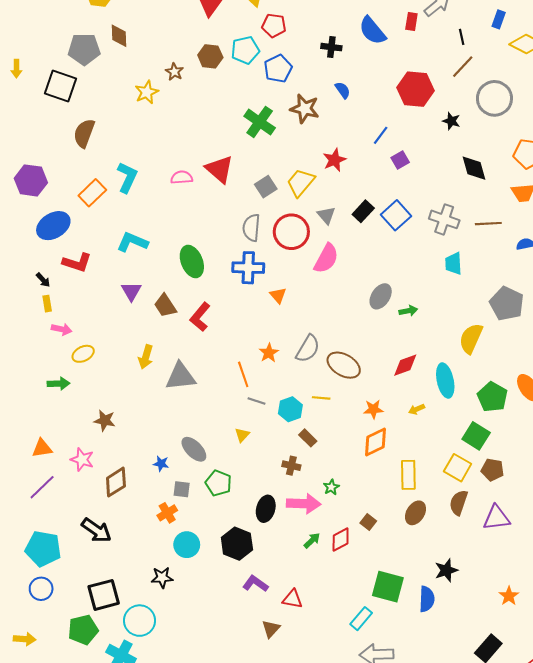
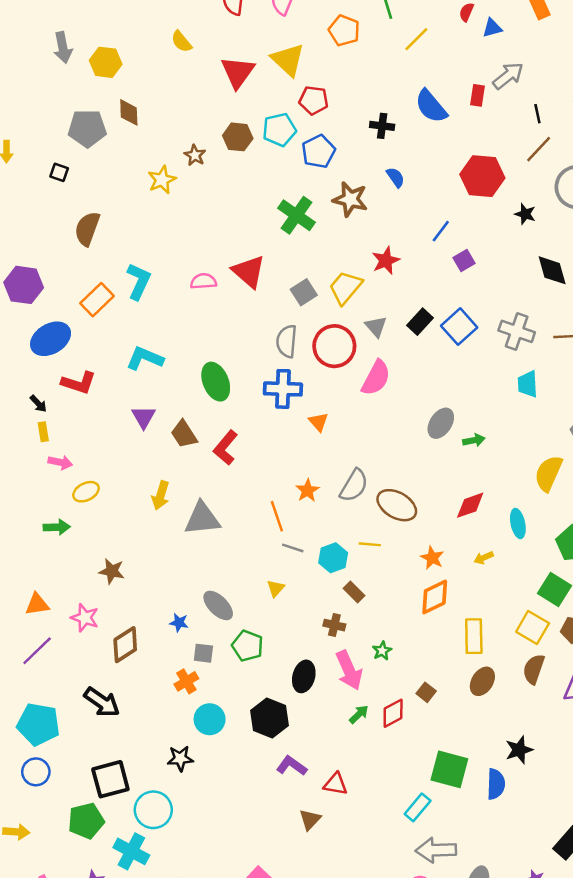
black square: (61, 86) -> (59, 172), size x0.5
cyan ellipse: (445, 381) -> (518, 524), size x0.7
orange star: (373, 409) -> (432, 558), turned 30
pink arrow: (304, 504) -> (349, 670), turned 64

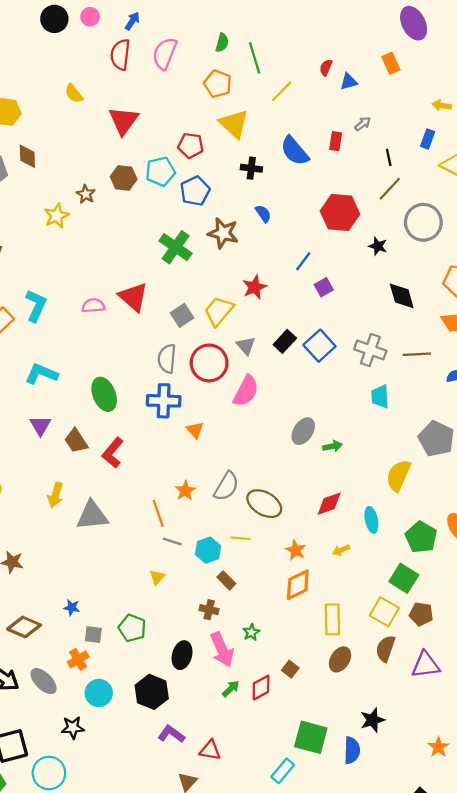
yellow triangle: (288, 60) -> (234, 124), moved
gray arrow: (508, 76) -> (363, 124), size x0.6
gray ellipse: (218, 605) -> (44, 681), moved
brown diamond: (125, 645) -> (24, 627), turned 56

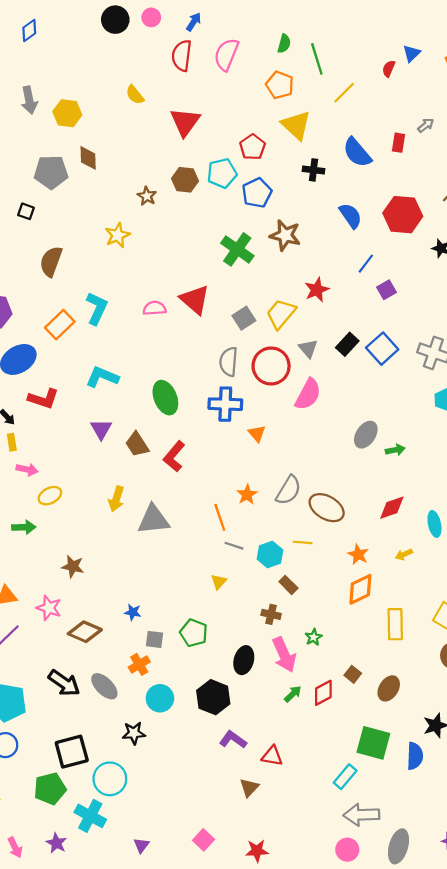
blue triangle: (349, 82) -> (412, 53), moved, turned -30
red pentagon: (191, 145) -> (253, 147), turned 30
blue semicircle: (263, 214) -> (351, 216), moved, size x1.4
yellow star: (57, 216) -> (117, 235), moved
brown ellipse: (340, 659) -> (389, 688), moved

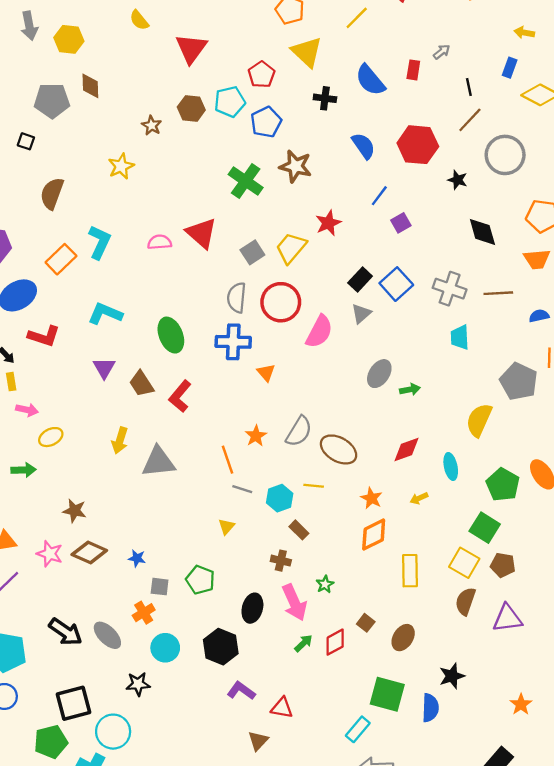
gray triangle: (308, 349) -> (361, 314), moved, turned 30
brown diamond: (85, 632) -> (89, 553), moved

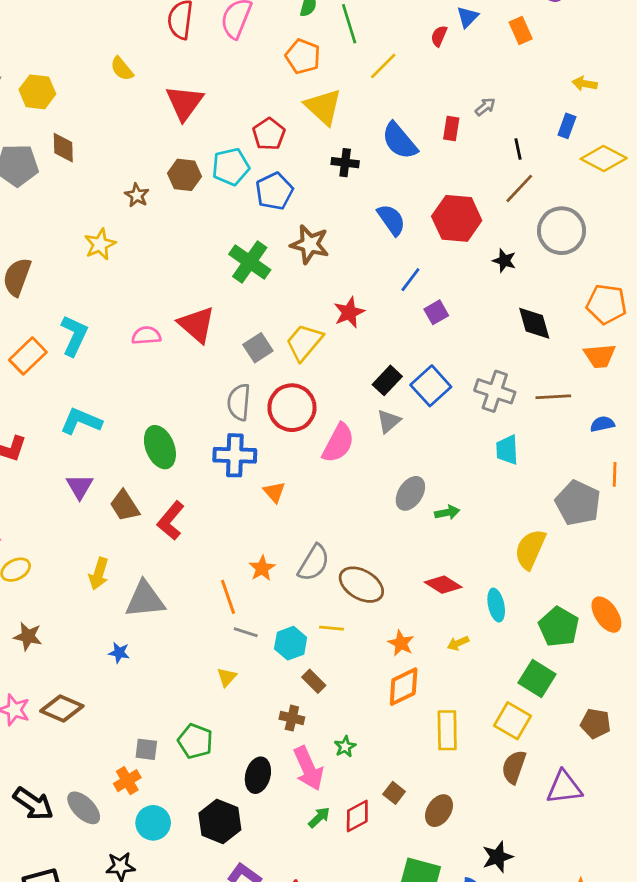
red diamond: (407, 449) -> (443, 585), turned 52
brown star: (75, 511) -> (28, 636), moved
blue star: (137, 558) -> (119, 653), moved
brown pentagon: (503, 565) -> (596, 723), moved

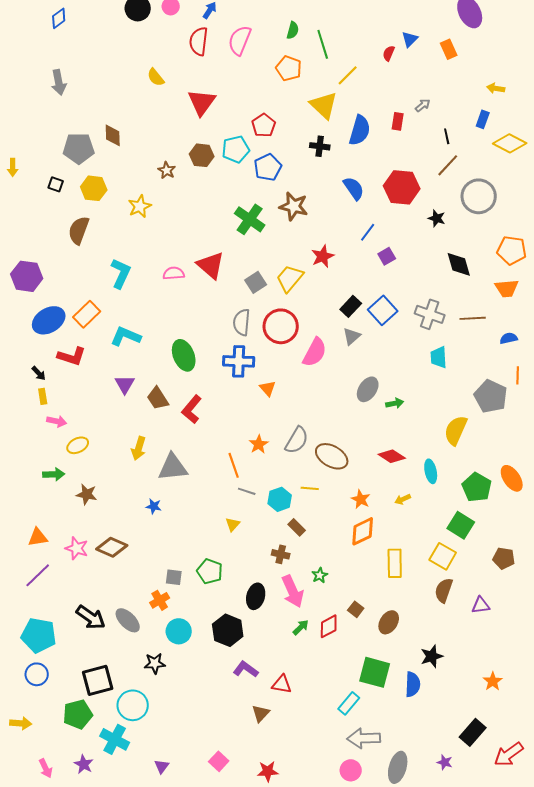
yellow hexagon: (37, 92) -> (94, 188), moved
yellow triangle: (323, 107) -> (324, 105), moved
blue semicircle: (400, 141) -> (360, 130), turned -124
orange rectangle: (28, 356) -> (87, 314), moved
purple triangle: (564, 787) -> (481, 605), size x0.7

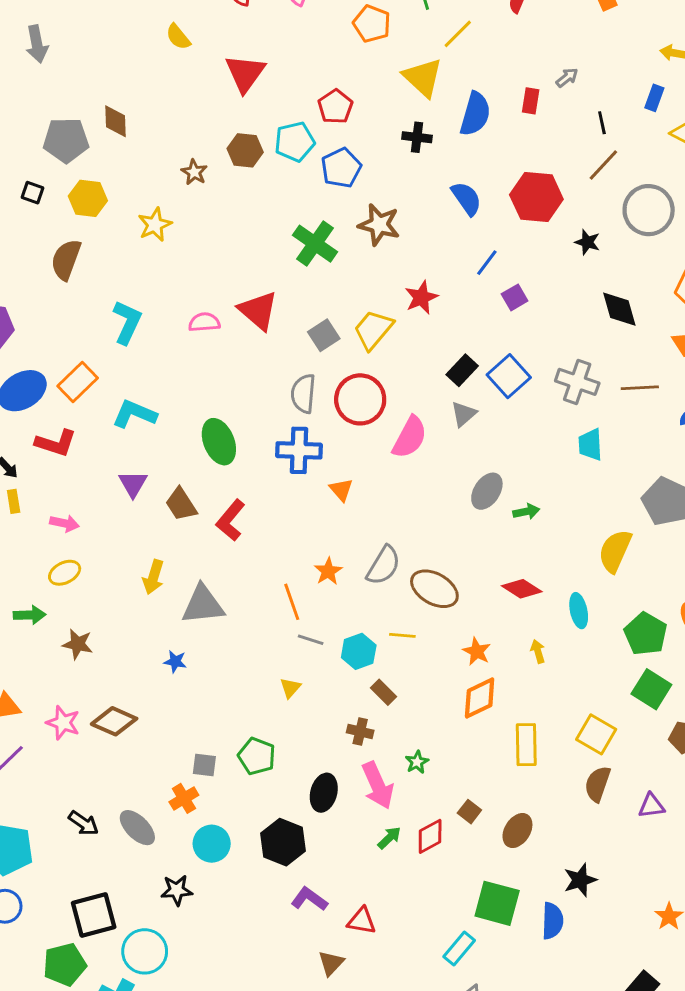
pink arrow: (57, 421) -> (65, 523), moved
yellow arrow: (403, 499) -> (538, 651), turned 98
green square: (461, 525) -> (651, 689), moved
black arrow: (91, 617) -> (83, 823), size x0.7

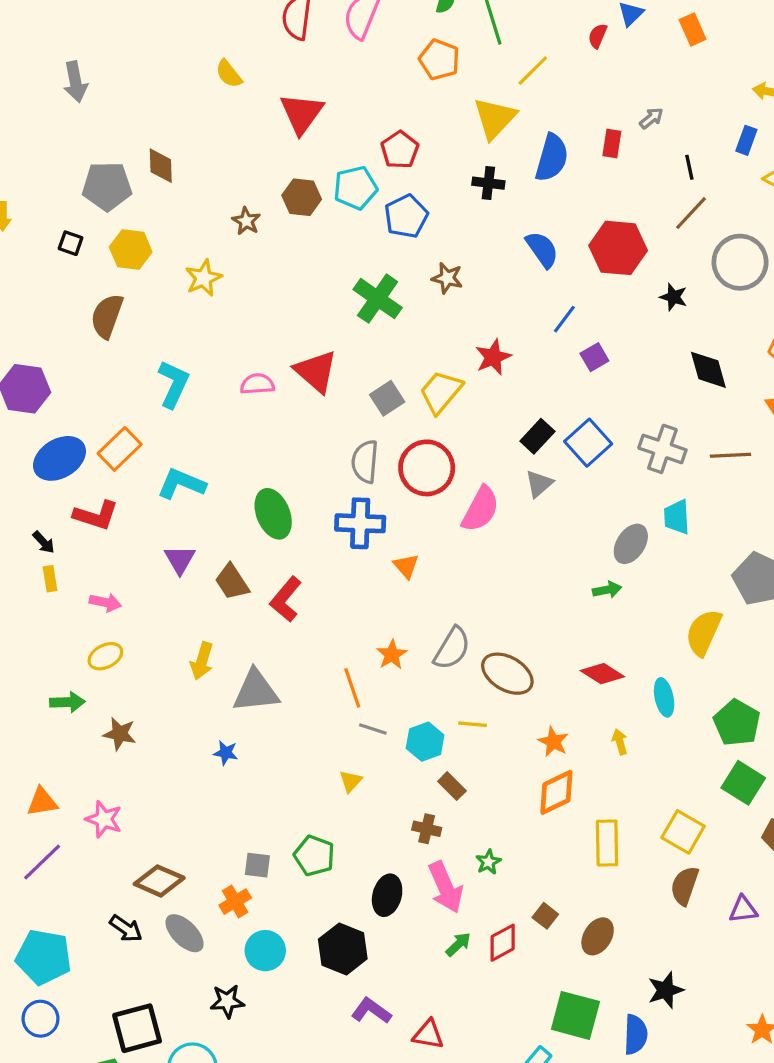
yellow triangle: (423, 78) -> (495, 118), turned 30
brown star: (379, 225) -> (447, 278), size x0.7
gray ellipse: (487, 491) -> (631, 544), moved
brown diamond: (114, 721) -> (159, 881), moved

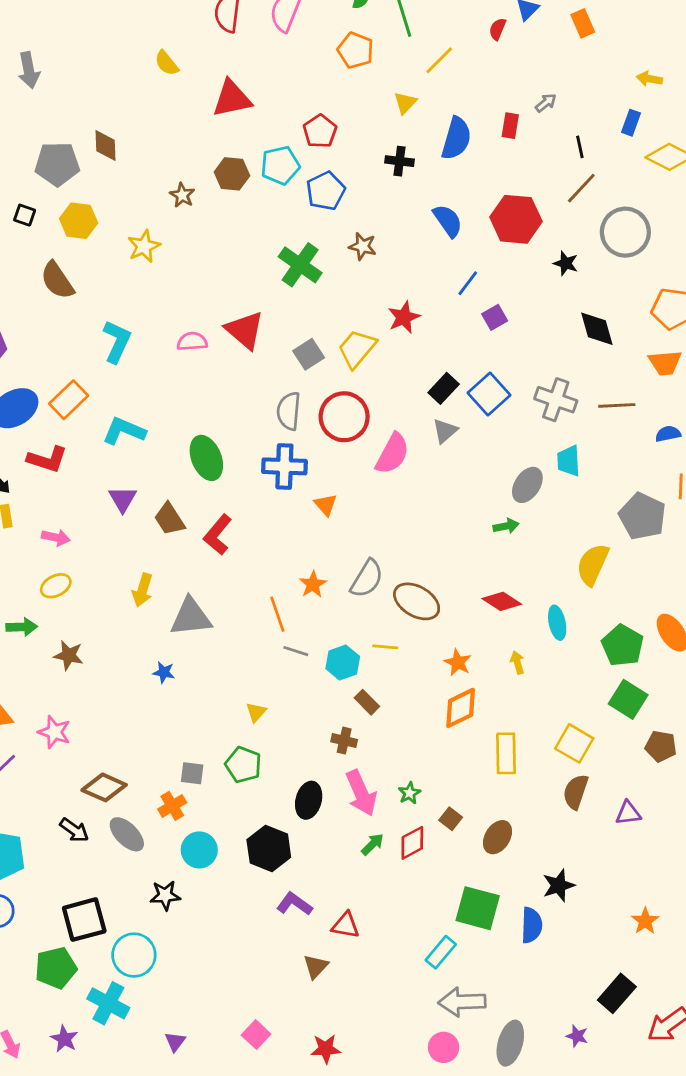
red triangle: (302, 113) -> (232, 99), turned 42
yellow triangle: (495, 118) -> (405, 103), size x0.6
brown semicircle: (107, 316) -> (57, 280), turned -54
yellow triangle: (351, 781) -> (256, 712), moved
green star: (488, 862) -> (409, 793), moved

